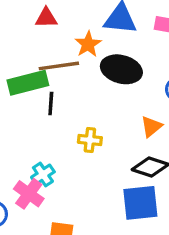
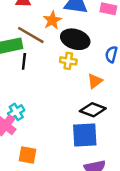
brown line: (59, 66) -> (31, 35), turned 36
yellow cross: (90, 140) -> (68, 61), moved

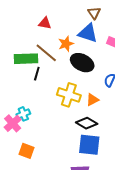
yellow cross: (68, 61) -> (69, 95), moved, size x1.6
blue square: (85, 135) -> (89, 145), moved

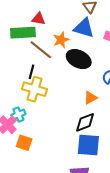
green rectangle: (26, 59) -> (23, 33), moved
yellow cross: (69, 95) -> (34, 89), moved
black diamond: (87, 123) -> (85, 122), turned -50
orange square: (26, 151) -> (24, 143), moved

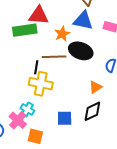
red triangle: (39, 19) -> (39, 15), size x1.5
brown line: (41, 50) -> (54, 57), moved, turned -35
cyan cross: (18, 114) -> (27, 110), turned -32
blue square: (88, 145) -> (65, 118), moved, size x0.7

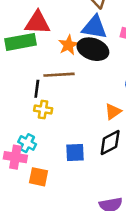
black ellipse: (81, 51) -> (93, 49), moved
yellow cross: (41, 84) -> (43, 110), size x0.6
pink cross: (18, 120) -> (15, 157), turned -30

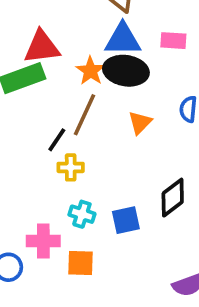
brown line: (59, 75) -> (85, 115), turned -52
black line: (37, 89) -> (57, 140), turned 36
orange triangle: (113, 112) -> (140, 123), moved
cyan cross: (27, 143) -> (82, 214), moved

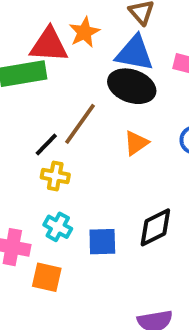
orange star: (90, 71) -> (84, 32), moved

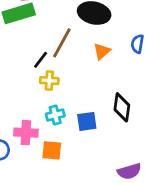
cyan cross: (58, 227) -> (55, 115), turned -36
black diamond: (155, 227) -> (122, 107), turned -48

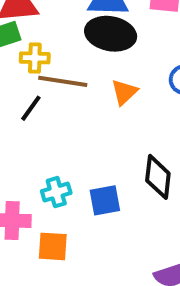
brown line: (62, 43) -> (63, 81), turned 72
yellow cross: (49, 81) -> (35, 58), moved

